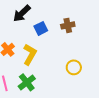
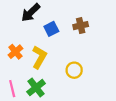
yellow circle: (74, 67) -> (74, 70), moved

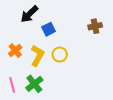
brown cross: (81, 26) -> (95, 26), moved
yellow circle: (74, 70) -> (60, 55), moved

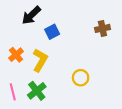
yellow circle: (60, 55) -> (81, 78), moved

